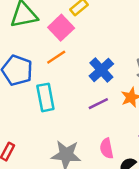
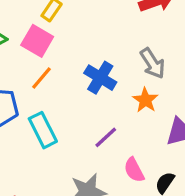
purple line: (98, 104) -> (106, 137), moved

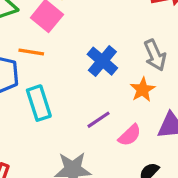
orange line: (42, 78) -> (31, 52), moved, turned 50
pink semicircle: (134, 170) -> (130, 135), moved, turned -115

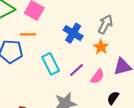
gray arrow: (155, 55) -> (105, 24), turned -120
cyan rectangle: (39, 103) -> (51, 64), moved

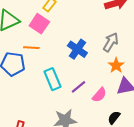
orange star: (101, 47) -> (116, 65), moved

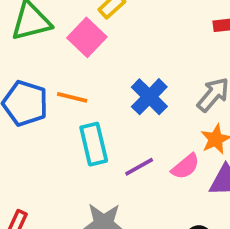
orange line: (31, 48) -> (72, 97), moved
pink semicircle: (99, 95) -> (185, 166), moved

